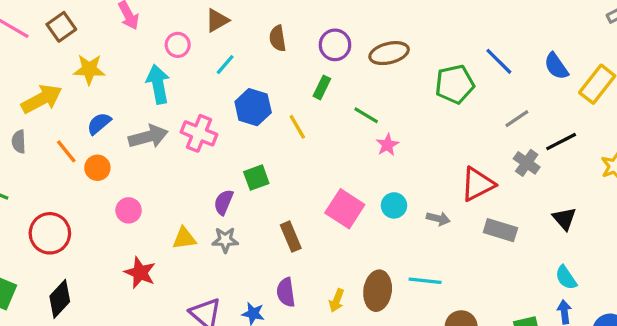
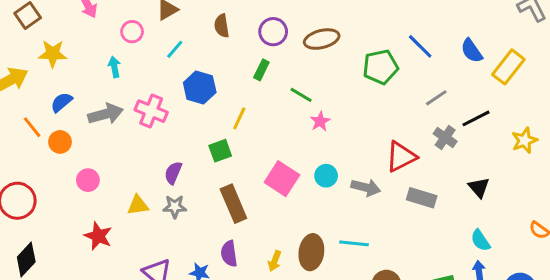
cyan arrow: (158, 84) -> (114, 67), size x0.6
yellow line: (297, 127) -> (239, 118), moved, turned 55
green square: (256, 178) -> (220, 151), moved
gray arrow: (438, 219) -> (366, 187), size x1.4
brown rectangle: (291, 237) -> (233, 204), size x1.4

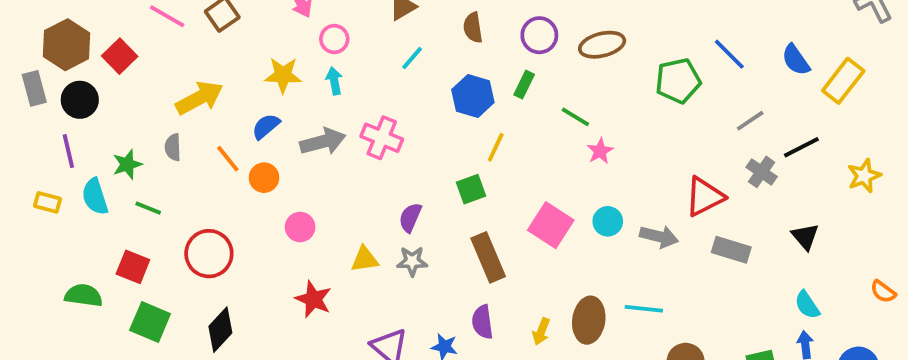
pink circle: (132, 32) -> (334, 39), moved
yellow star: (53, 54) -> (283, 75), moved
blue hexagon: (200, 88) -> (473, 96), moved

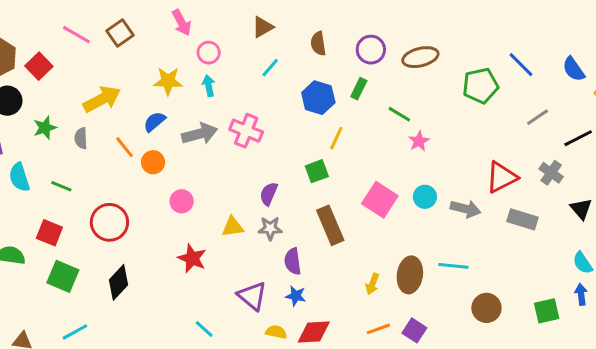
green star: (127, 164) -> (45, 128), moved
gray cross: (762, 172) -> (551, 173), moved
purple semicircle: (482, 322) -> (293, 261), moved

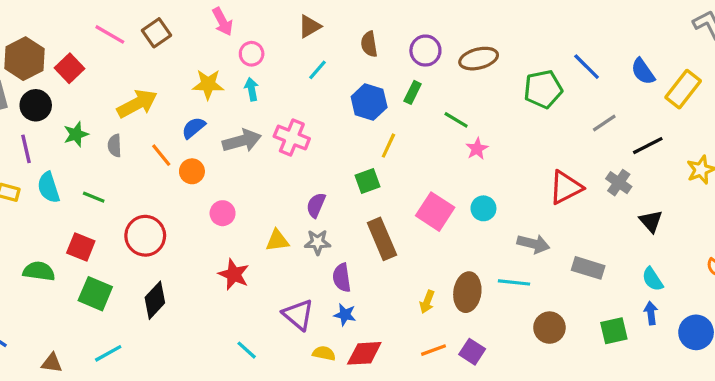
gray arrow: (465, 209) -> (533, 244), moved
gray rectangle: (523, 219) -> (588, 268), moved

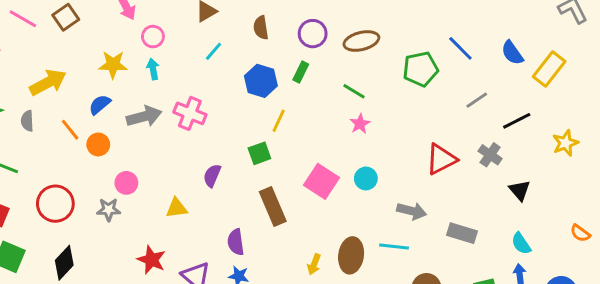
green line: (456, 120) -> (354, 91), moved
gray star: (318, 242) -> (109, 210), moved
red star: (234, 274) -> (151, 260), moved

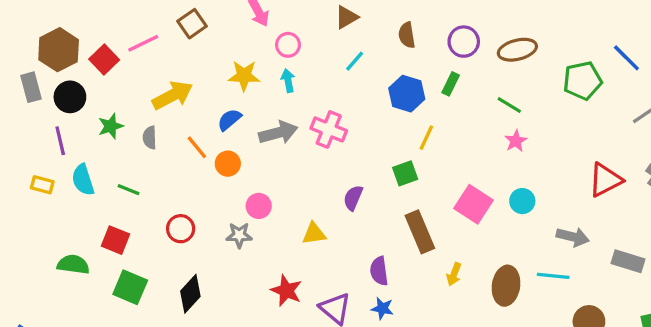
pink line: (23, 19) -> (143, 43), moved, turned -56
red circle: (55, 204) -> (181, 229), size x0.7
yellow arrow: (314, 264) -> (454, 274), moved

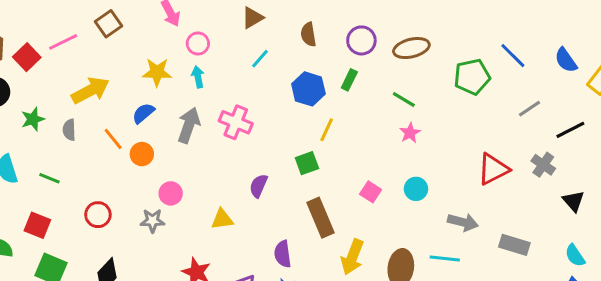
gray arrow: (278, 133) -> (189, 125), turned -56
pink square: (473, 204) -> (371, 192), size x0.6
yellow arrow: (454, 274) -> (352, 257), size x1.6

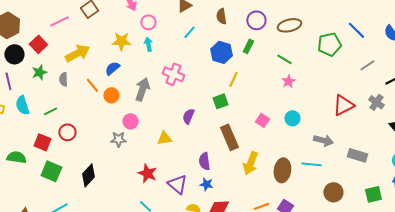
red square: (27, 57) -> (38, 44), moved
gray arrow: (189, 125) -> (142, 89), moved
green line: (49, 178) -> (50, 111), turned -48
red circle: (98, 215) -> (67, 132), moved

